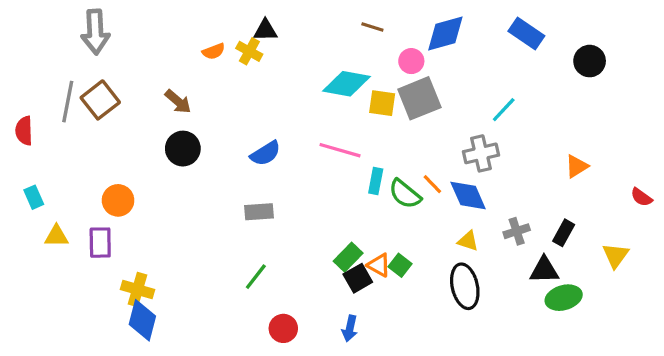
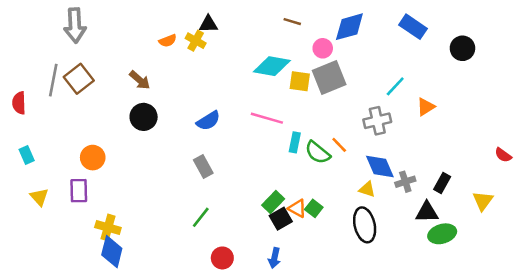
orange triangle: (577, 166) -> (426, 107), moved
blue diamond: (468, 196) -> (380, 166), moved
gray rectangle: (259, 212) -> (203, 166), turned 65
yellow triangle: (56, 236) -> (39, 197), moved, turned 48

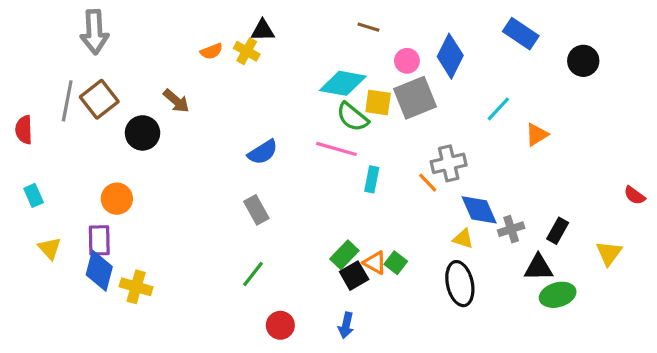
blue diamond: (349, 27) -> (450, 56), moved, turned -48
black circle: (144, 117) -> (143, 133), moved
gray cross: (377, 121) -> (449, 163), moved
green semicircle: (318, 152) -> (352, 117), moved
blue diamond: (112, 252) -> (99, 271), moved

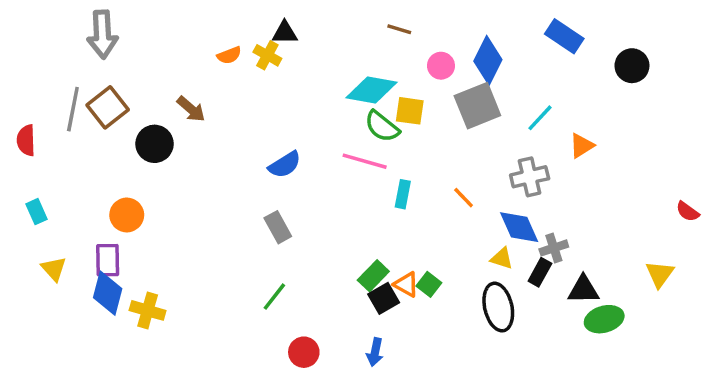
gray square: (415, 98) -> (477, 106), moved
gray cross: (449, 163) -> (530, 177), moved
black rectangle: (558, 231) -> (540, 272), moved

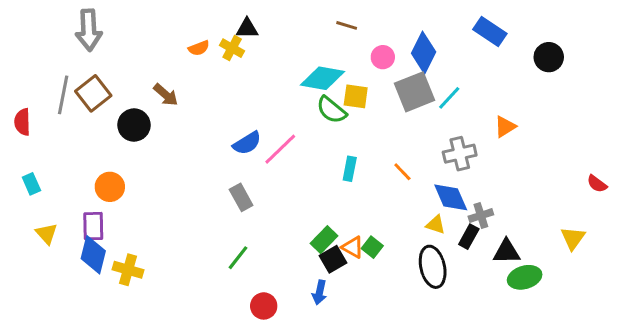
cyan line: (540, 118) -> (449, 98), moved
pink line: (365, 161) -> (280, 149), moved, turned -60
blue arrow: (375, 352) -> (319, 292), moved

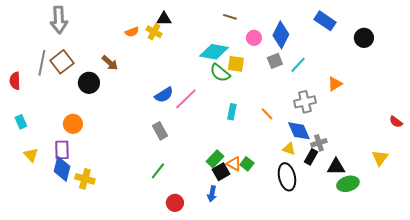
gray square: (414, 92) -> (275, 61), size x0.6

